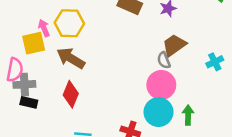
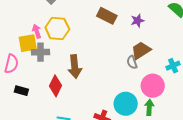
brown arrow: (71, 58) -> (75, 67), moved, turned -130
gray cross: (24, 84) -> (41, 52), moved
pink circle: (161, 85) -> (153, 86), moved

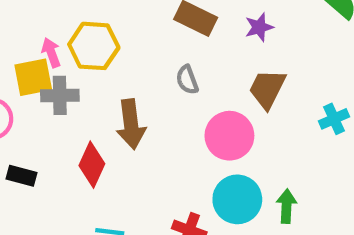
brown trapezoid: (141, 50) -> (267, 89), turned -30
gray semicircle: (132, 62) -> (187, 80), moved
pink circle: (153, 86) -> (229, 136), moved

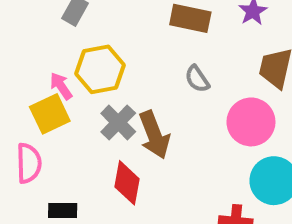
gray cross: (60, 95) -> (118, 123), moved, turned -30

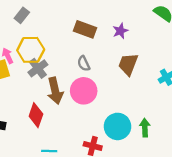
pink circle: (251, 122) -> (84, 91), moved
gray cross: (118, 123) -> (38, 68), moved

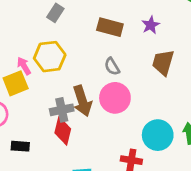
gray rectangle: (22, 15) -> (55, 13), moved
gray cross: (38, 68) -> (62, 110), moved, turned 30

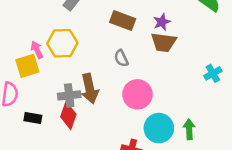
brown trapezoid: (163, 62) -> (164, 42), moved, turned -104
pink circle: (115, 98) -> (137, 94), moved
black rectangle: (20, 146) -> (33, 118), moved

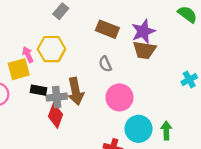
purple star: (162, 22) -> (143, 31), size x1.5
black rectangle: (33, 118) -> (38, 90), moved

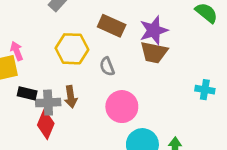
yellow hexagon: (51, 49) -> (72, 49), moved
cyan cross: (189, 80) -> (205, 90), turned 35
brown arrow: (76, 91) -> (71, 97), size x0.7

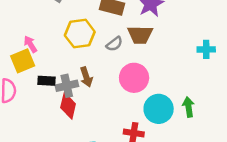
brown trapezoid: (154, 52) -> (140, 35), moved
gray semicircle: (107, 66) -> (114, 44), turned -96

